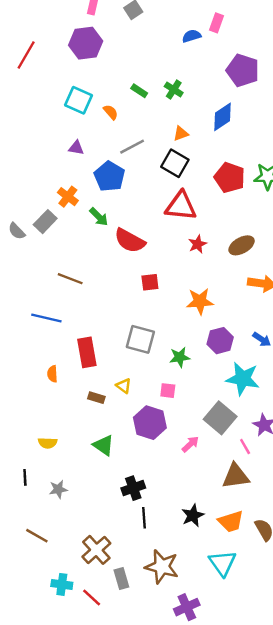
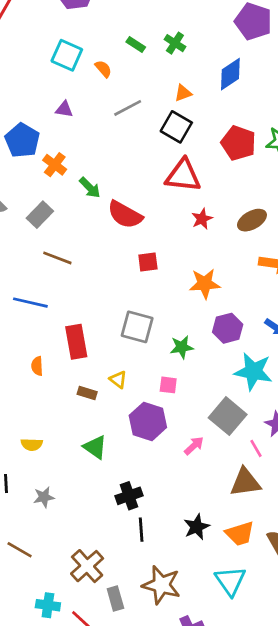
blue pentagon: (109, 176) -> (22, 140), moved
gray rectangle: (45, 222) -> (40, 215), moved

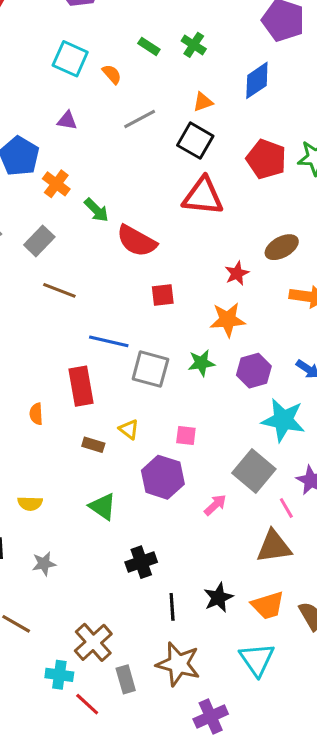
red star: (202, 219) -> (237, 273), moved
blue line: (30, 303) -> (109, 341), moved
green star: (182, 347) -> (201, 363), moved
black line: (141, 530) -> (172, 607), moved
cyan cross: (48, 605) -> (59, 675), moved

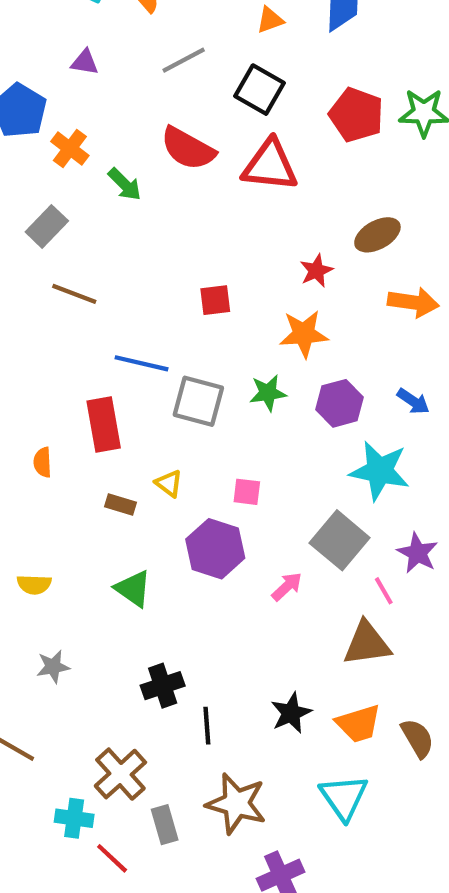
orange triangle: (203, 102) -> (270, 20), moved
red semicircle: (137, 241) -> (188, 149), moved
black cross: (141, 562) -> (163, 686), moved
black line: (172, 607) -> (207, 726), moved

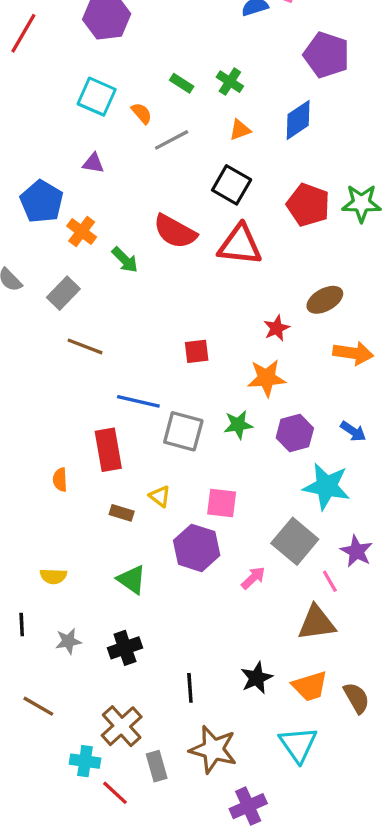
gray line: (184, 60) -> (172, 140), moved
pink square: (247, 492) -> (222, 503), size x1.4
black cross: (163, 686) -> (125, 648), moved

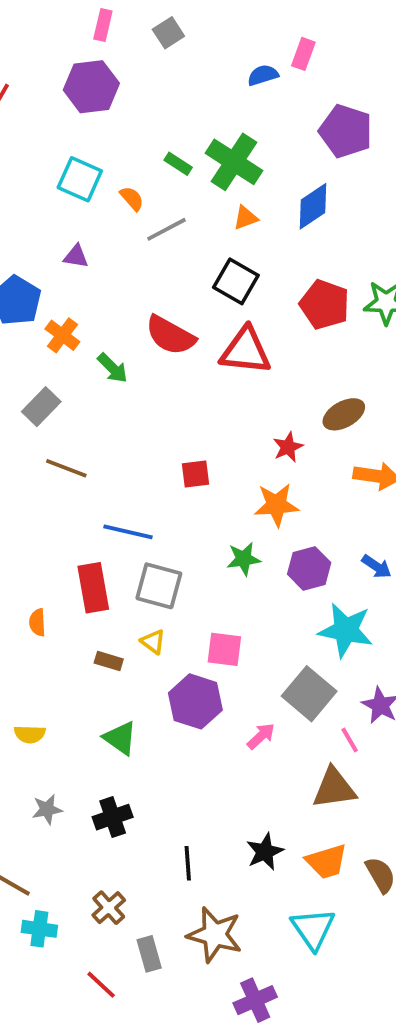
green cross: (230, 82) -> (234, 162), size x1.8
gray square: (183, 431) -> (159, 586), moved
brown cross: (122, 726) -> (109, 908), size x0.7
cyan cross: (85, 761) -> (39, 929), moved

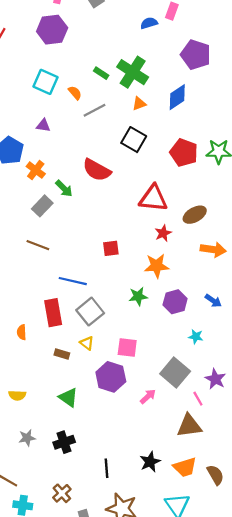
red triangle: (246, 351) -> (153, 198), moved
gray rectangle: (41, 407) -> (42, 206), moved
gray square: (159, 586) -> (90, 312), turned 36
cyan star: (346, 630) -> (196, 337), size x0.5

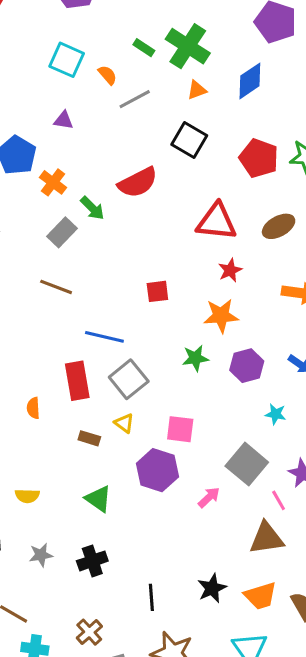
red semicircle: (97, 170) -> (138, 182), turned -56
brown ellipse: (195, 215) -> (279, 226), moved

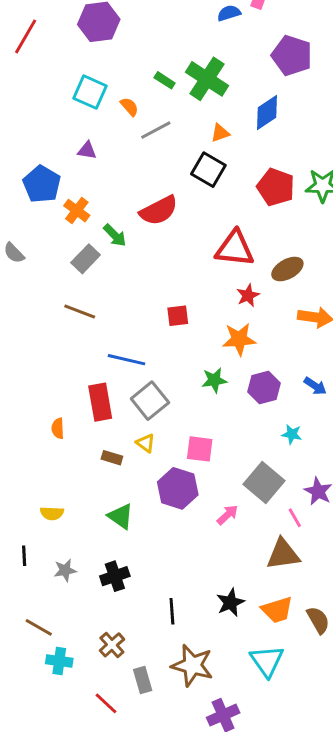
orange triangle: (197, 90) -> (220, 133), moved
brown ellipse: (279, 226) -> (287, 269), moved

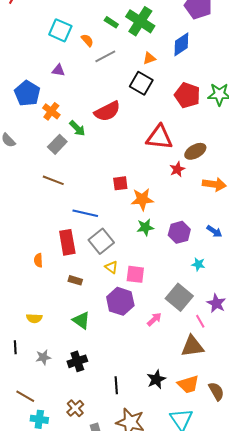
red star: (248, 295) -> (177, 169), moved
orange star: (239, 339) -> (142, 199), moved
yellow triangle: (146, 443) -> (111, 267), moved

